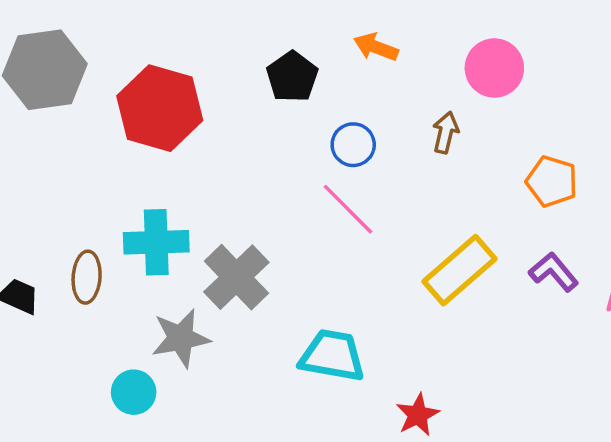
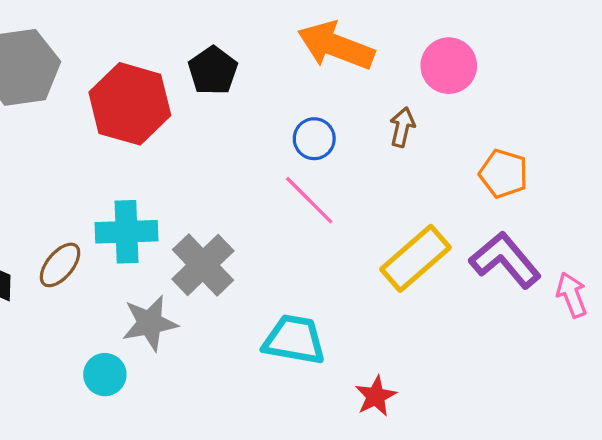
orange arrow: (376, 47) -> (336, 46), size x1.8
black pentagon: (292, 77) -> (213, 71), moved
purple L-shape: (554, 272) -> (505, 260), size x1.5
brown ellipse: (87, 277) -> (60, 265), turned 36

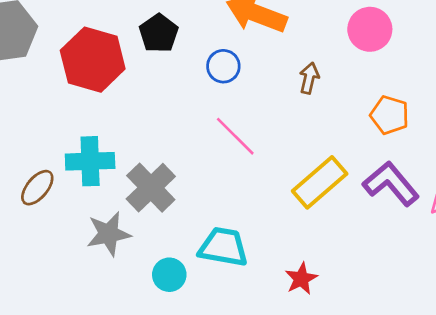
pink circle: (449, 66) -> (370, 29), moved
blue circle: (314, 139) -> (223, 66), moved
cyan circle: (105, 375) -> (169, 275), moved
red star: (376, 396) -> (301, 279), moved

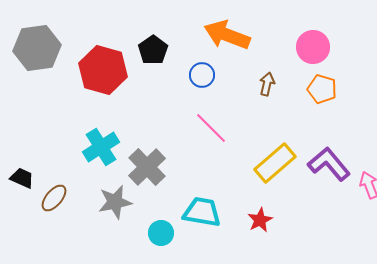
orange pentagon: (390, 115) -> (322, 89), moved
cyan cross: (90, 161) -> (101, 147), turned -30
brown ellipse: (37, 188) -> (54, 198), moved
red star: (301, 279) -> (260, 220), moved

